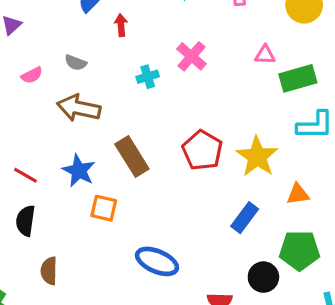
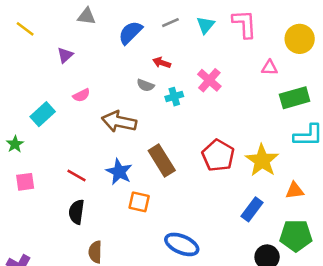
red arrow: (121, 25) -> (162, 63), moved, turned -66
pink triangle: (265, 55) -> (270, 68), moved
gray semicircle: (76, 63) -> (145, 85), moved

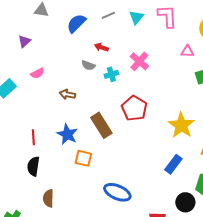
brown arrow: (119, 122) -> (67, 94), size x0.6
red pentagon: (218, 155) -> (134, 108), moved
red line: (76, 176) -> (33, 137), turned 56

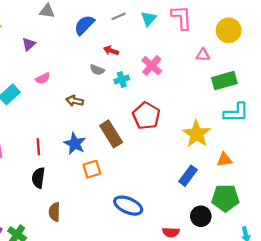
orange square: (83, 158) -> (92, 169), turned -30

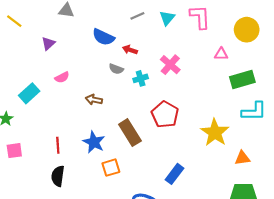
blue semicircle: (84, 25) -> (103, 37), moved, turned -110
blue rectangle: (188, 176) -> (174, 174), moved

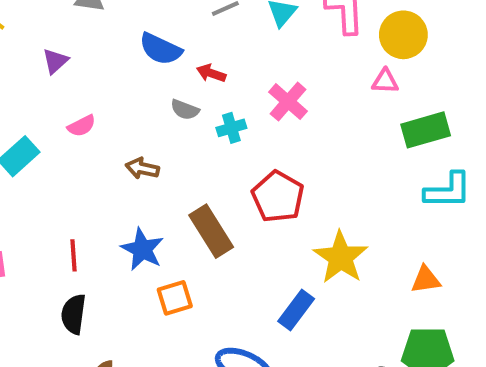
yellow circle: (247, 30) -> (403, 35), moved
yellow star: (215, 133) -> (341, 257), moved

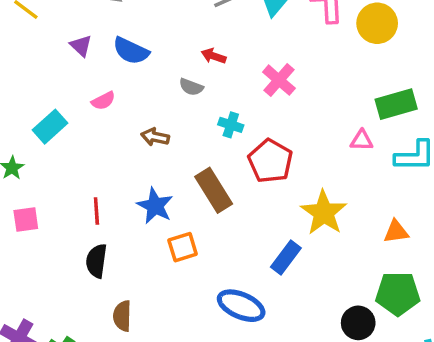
blue semicircle: (161, 49) -> (131, 51), moved
purple triangle: (55, 61) -> (81, 46), turned -35
pink triangle: (385, 81) -> (362, 140), moved
cyan cross: (231, 128) -> (231, 125), moved, turned 35

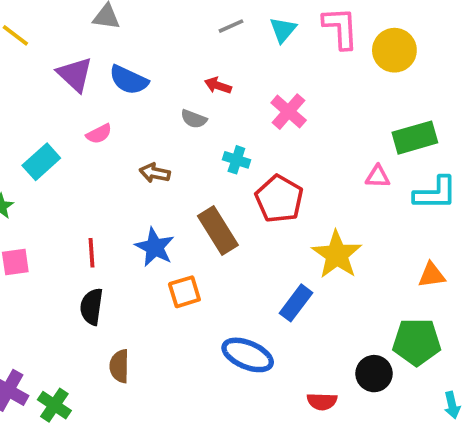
purple triangle: (81, 46) -> (75, 74), size x1.5
orange triangle: (396, 232) -> (432, 275), moved

